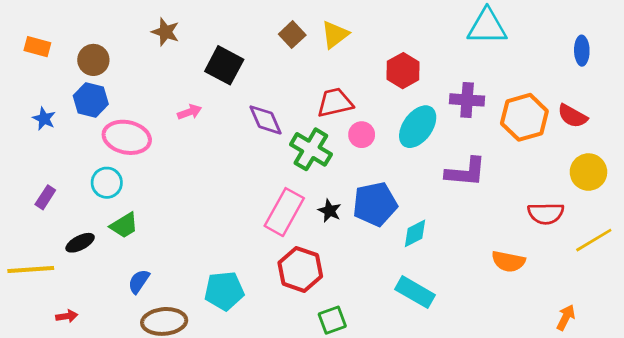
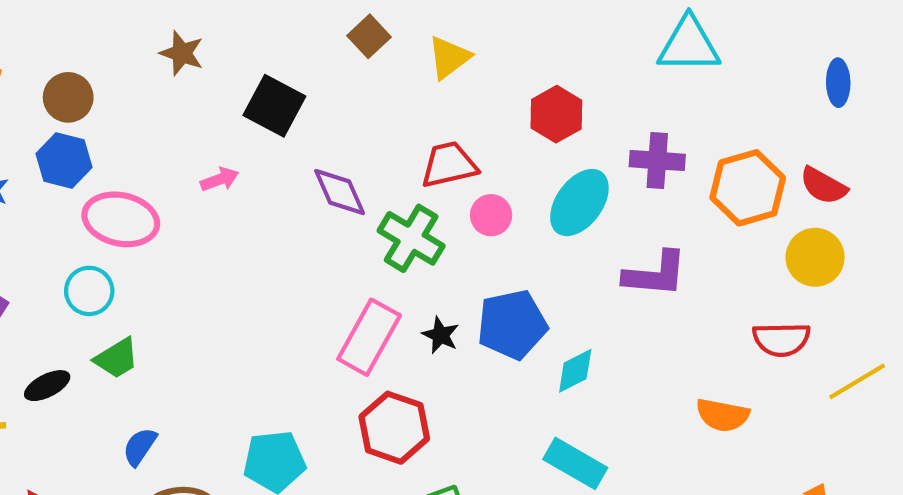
brown square: (292, 35) -> (369, 36), moved
yellow circle: (588, 172) -> (815, 257), moved

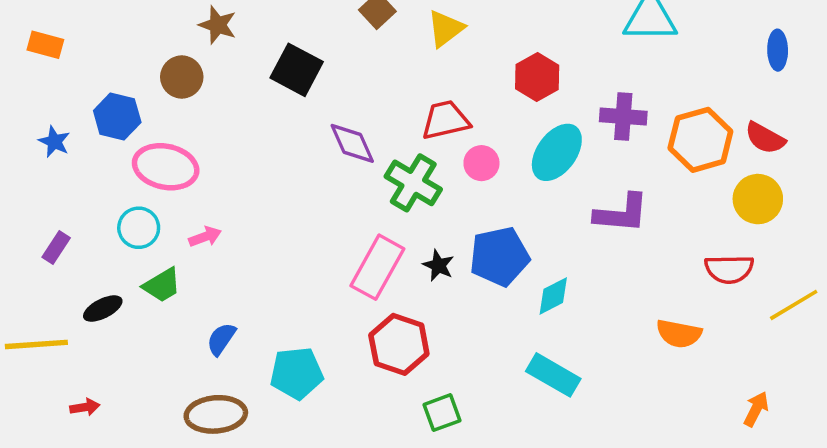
brown circle: (68, 97) -> (182, 77), moved
pink arrow: (220, 179) -> (205, 237), moved
blue semicircle: (140, 447) -> (221, 339), moved

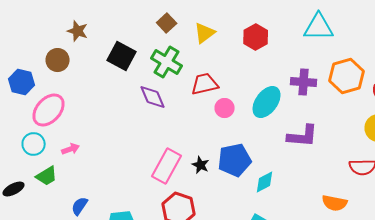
red hexagon: (537, 77) -> (256, 37), moved
orange hexagon: (700, 140) -> (347, 76), moved
pink ellipse: (166, 167) -> (49, 110), turned -60
green cross: (413, 183) -> (167, 62), moved

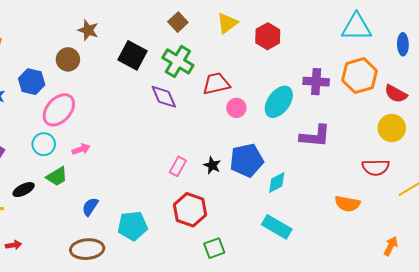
cyan triangle: (319, 27) -> (356, 27), moved
yellow triangle: (205, 33) -> (227, 23), moved
pink rectangle: (167, 166) -> (178, 166), size x0.6

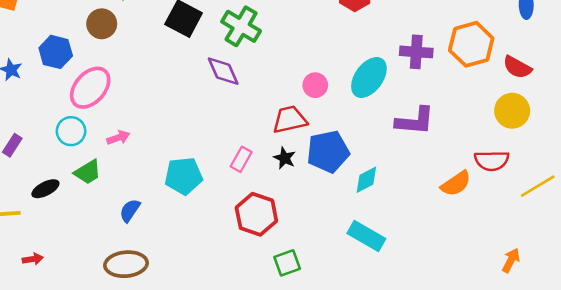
red trapezoid: (216, 84) -> (290, 120), moved
orange semicircle: (347, 204) -> (456, 184), moved, turned -45
cyan pentagon: (133, 226) -> (184, 176), moved

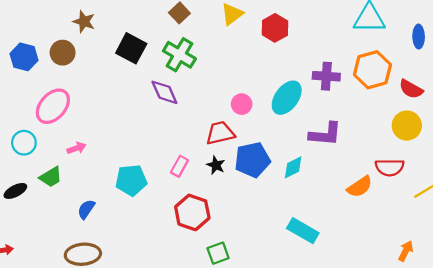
blue hexagon: (56, 52) -> (24, 57), moved
cyan circle: (71, 131) -> (24, 143), moved
cyan diamond: (366, 180) -> (293, 167), moved
cyan rectangle: (366, 236) -> (303, 231), moved

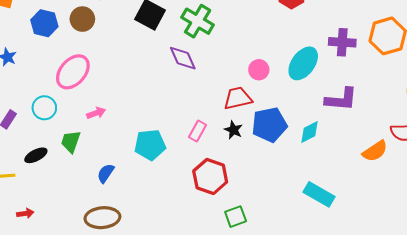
green trapezoid: (51, 177) -> (71, 142), turned 140

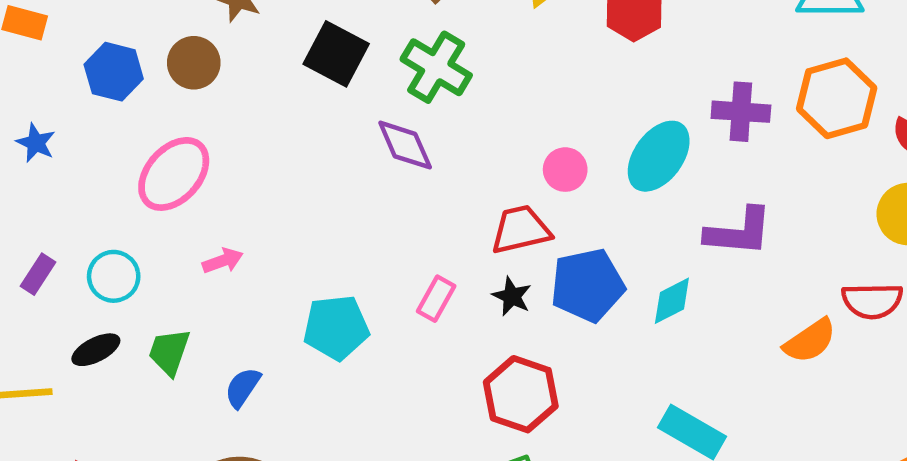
cyan circle: (44, 108) -> (114, 276), moved
green trapezoid: (71, 142) -> (169, 352), moved
red hexagon: (210, 176) -> (521, 394), moved

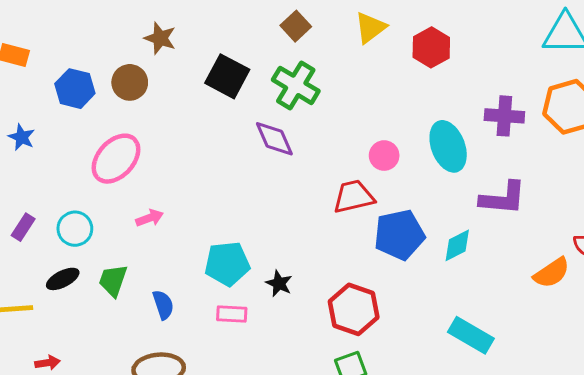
cyan ellipse: (659, 156) -> (448, 146), turned -57
black star: (512, 296) -> (279, 283), moved
pink rectangle: (436, 299) -> (232, 314), moved, turned 64
blue semicircle: (243, 388) -> (163, 305), turned 128

